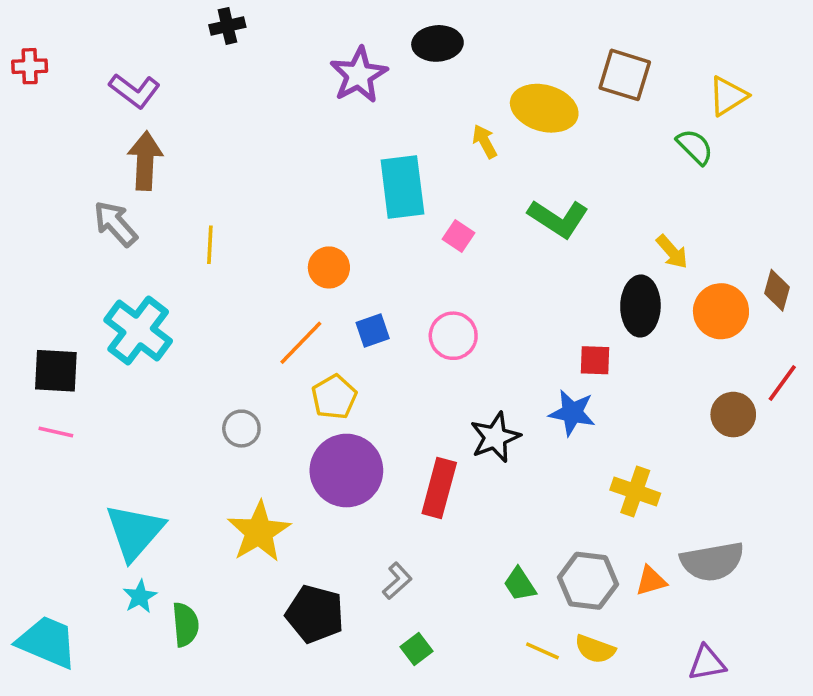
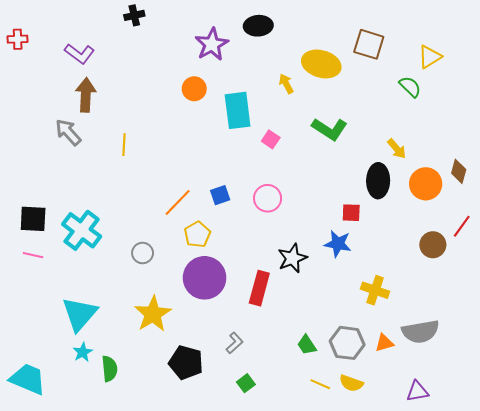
orange circle: (329, 267) -> (194, 89), moved
cyan cross: (138, 330) -> (82, 230), moved

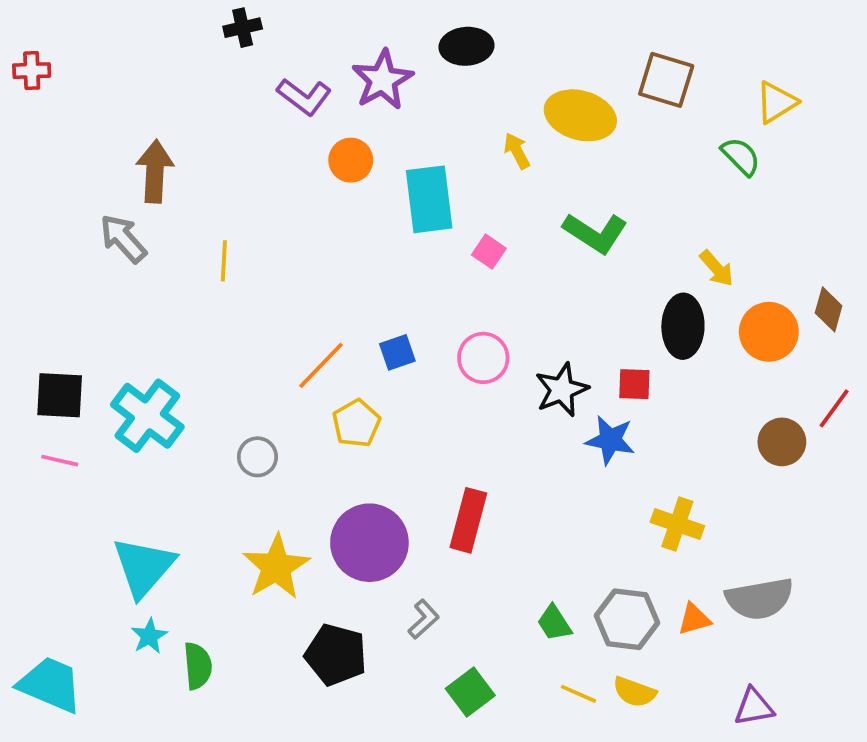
purple L-shape: (80, 54) -> (304, 97), moved
black star: (292, 258) -> (562, 390), moved
purple circle: (205, 278) -> (369, 543), moved
green square: (246, 383) -> (470, 692), moved, size x1.4

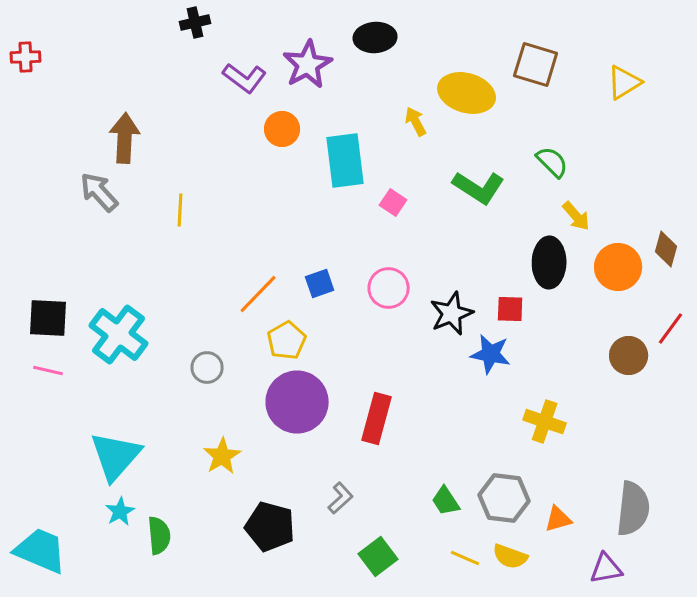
green semicircle: (741, 156) -> (552, 162), moved
purple circle: (369, 543) -> (297, 402), moved
yellow star: (276, 567) -> (222, 456), size x0.7
gray semicircle: (759, 599) -> (633, 509), moved, turned -74
orange triangle: (694, 619) -> (558, 519), moved

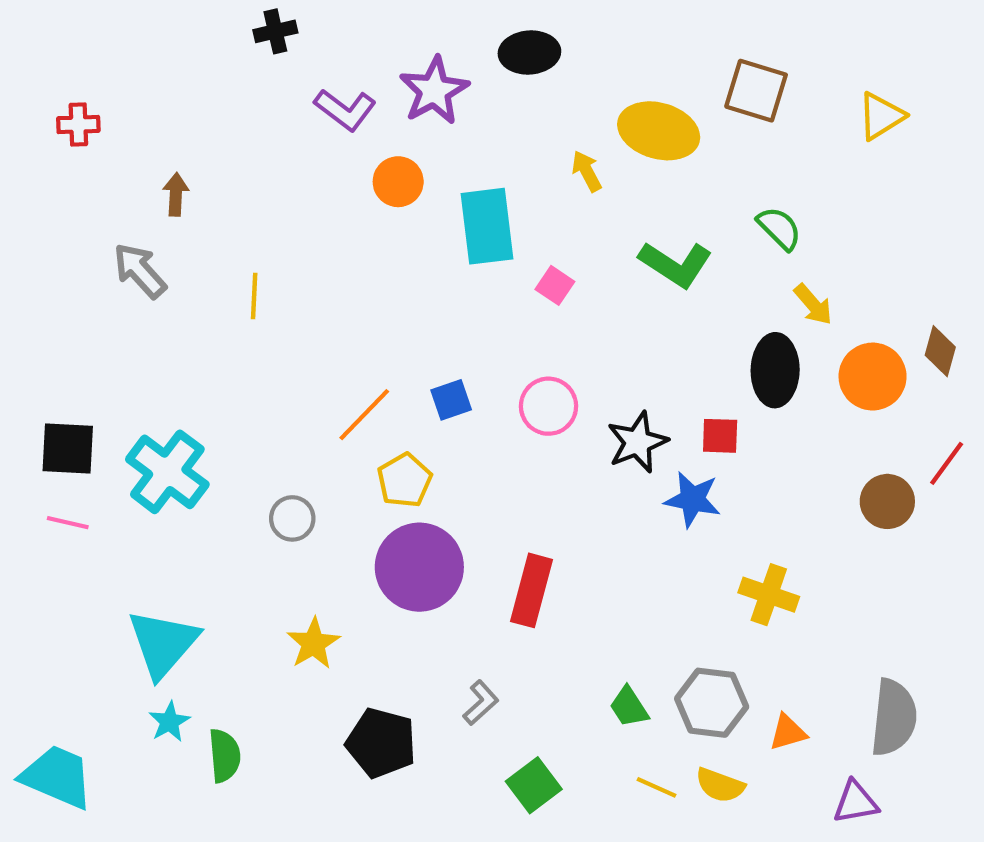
red cross: (25, 57) -> (78, 125), moved
brown arrow: (125, 138) -> (176, 194), size x0.6

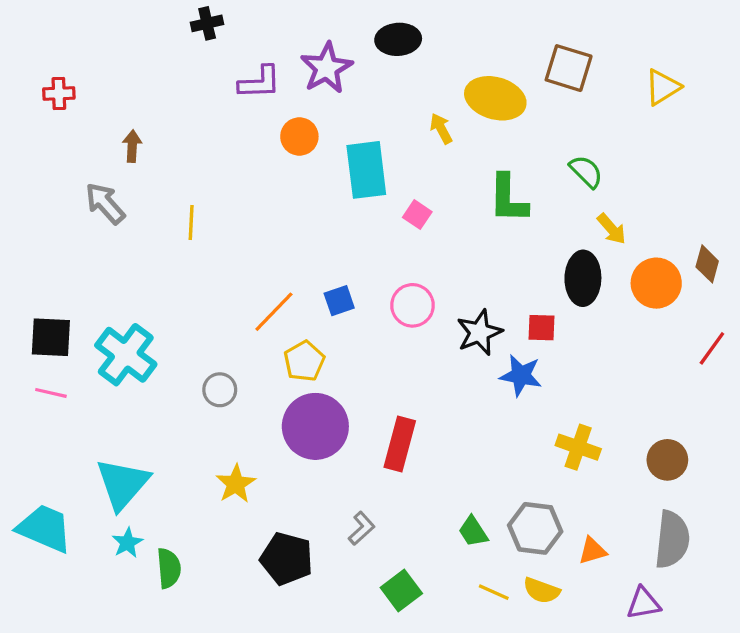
purple L-shape: (345, 110) -> (260, 82), turned -39
green L-shape: (676, 264) -> (508, 199), turned 58
brown circle: (887, 501) -> (667, 460), moved
cyan trapezoid: (57, 777) -> (45, 528), moved

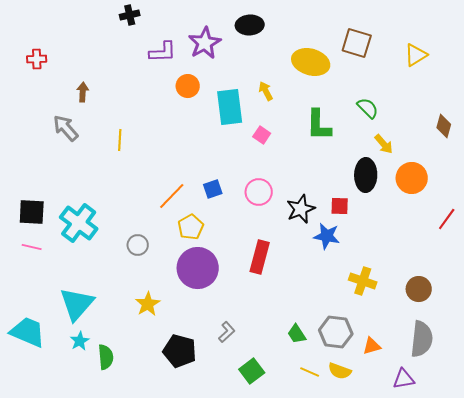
yellow arrow: (441, 129) -> (266, 91), moved
brown diamond: (707, 264) -> (444, 126), moved
red rectangle: (400, 444) -> (260, 257), moved

